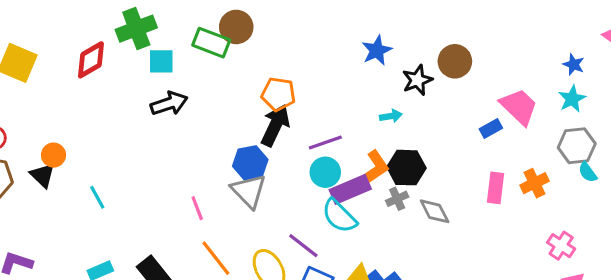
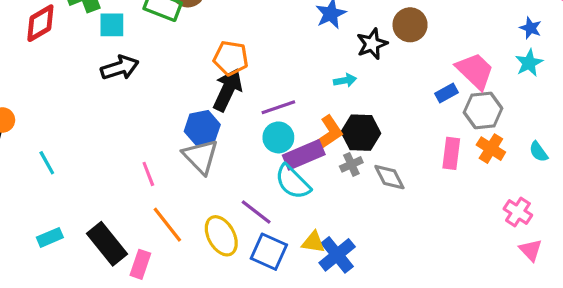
gray hexagon: (577, 146) -> (483, 110), moved
cyan semicircle: (588, 172) -> (539, 152), moved
orange cross: (535, 183) -> (491, 149), turned -32

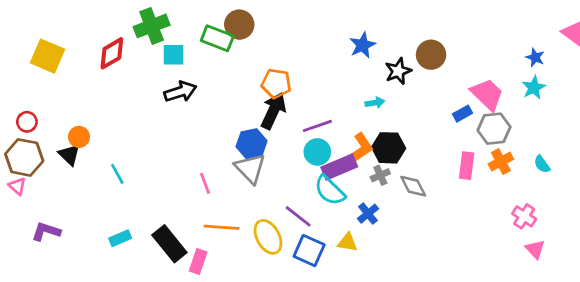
orange cross: (491, 149) -> (501, 162), turned 30
orange line: (167, 225) -> (221, 227), turned -48
blue cross: (337, 255) -> (368, 214), moved, size x0.7

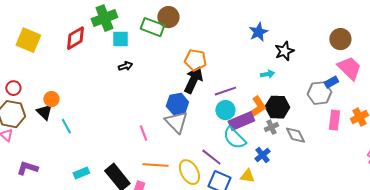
brown circle: (431, 55) -> (340, 39), moved
black arrow: (180, 92) -> (125, 66), size x0.6
gray hexagon: (494, 129) -> (319, 93), moved
cyan line: (117, 174) -> (66, 126), moved

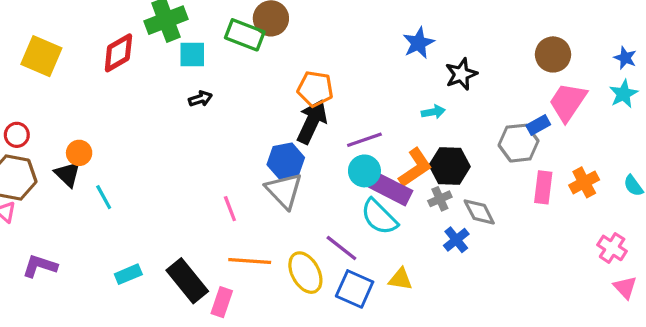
pink trapezoid: (349, 68) -> (568, 102), turned -100
purple rectangle: (241, 121) -> (391, 189), turned 50
blue cross: (262, 155) -> (456, 240), moved

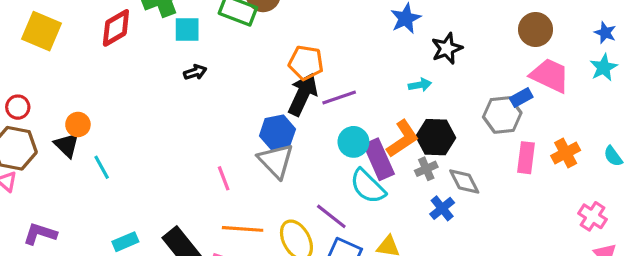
pink trapezoid: (568, 102) -> (550, 75), turned 81
purple line: (364, 140) -> (339, 98), moved
purple rectangle: (391, 189) -> (379, 159), turned 39

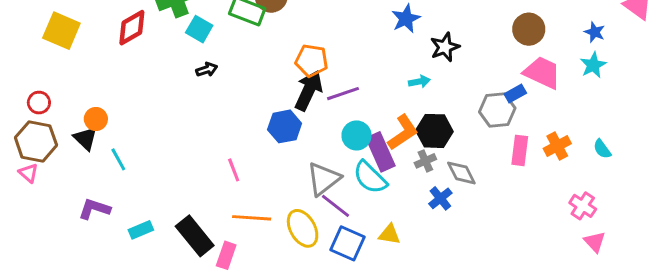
cyan square: (187, 29) -> (199, 29), turned 30
gray triangle: (276, 161) -> (324, 179), moved, turned 36
purple L-shape: (40, 234) -> (94, 209), moved

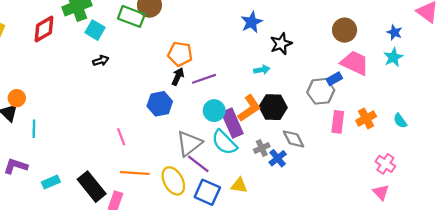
black arrow: (309, 91) -> (178, 77), size x0.6
cyan line: (118, 159) -> (34, 129), turned 30
gray cross: (425, 161) -> (262, 148), moved
pink triangle: (595, 242) -> (381, 192), moved

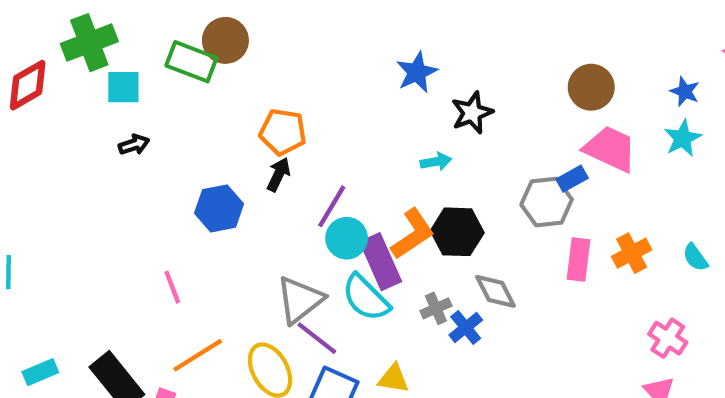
cyan square: (95, 30) -> (123, 87), turned -30
purple line: (204, 79) -> (332, 206), moved, turned -40
blue hexagon: (160, 104) -> (219, 208), moved
orange line: (135, 173) -> (198, 355), turned -36

